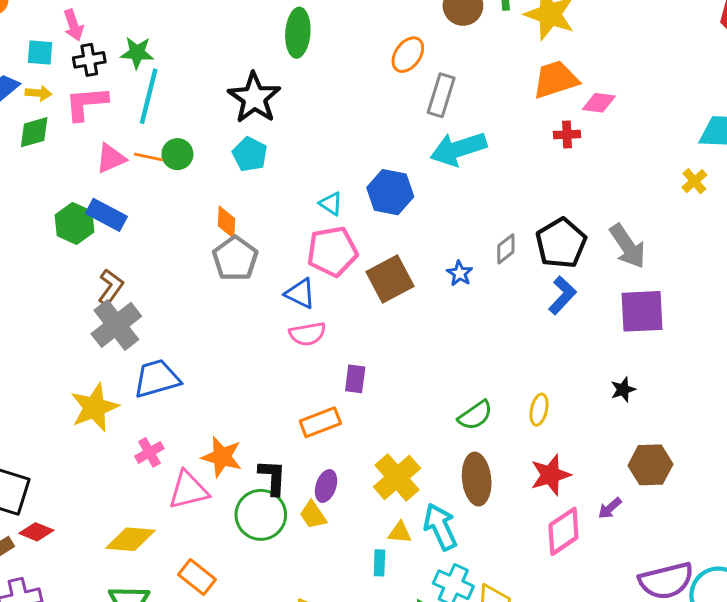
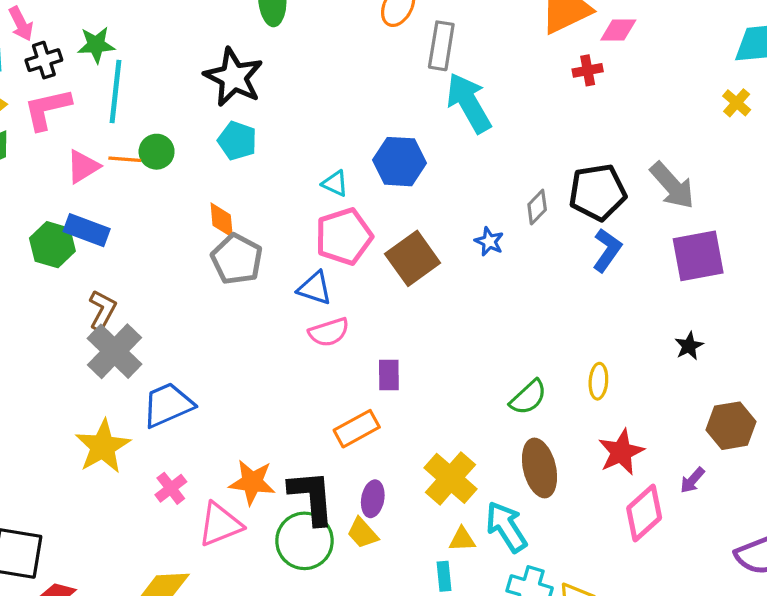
cyan arrow: (458, 149) -> (469, 103), turned 86
black pentagon: (561, 243) -> (598, 192), turned 30
black L-shape: (272, 477) -> (312, 497), size x1.4

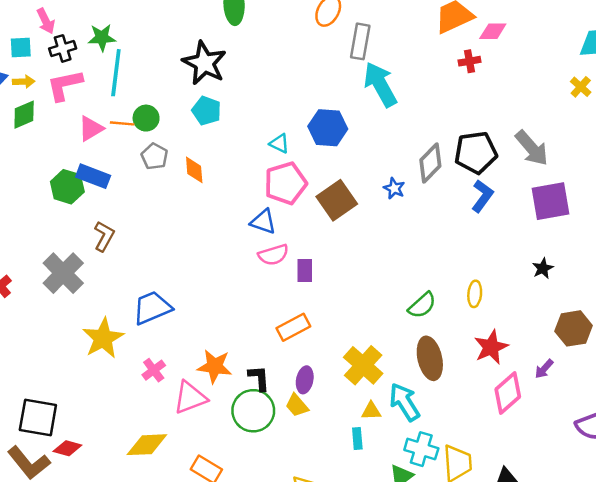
gray diamond: (537, 207) -> (430, 163), size x1.5
gray pentagon: (237, 259) -> (154, 156), moved, size x0.7
gray cross: (115, 351) -> (63, 273), moved
purple rectangle: (389, 375) -> (305, 271), moved
black L-shape: (312, 497) -> (259, 378), size x0.6

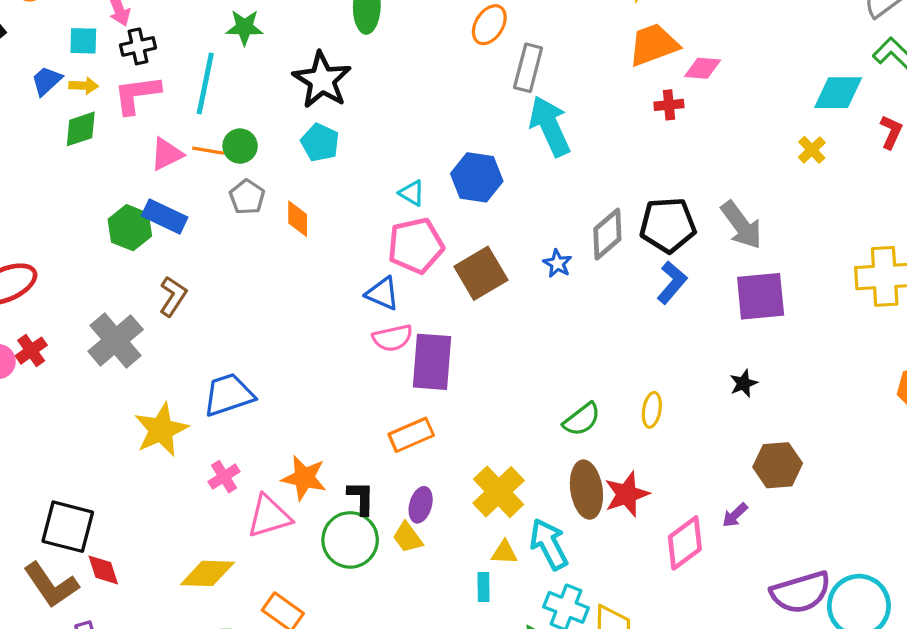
green star: (102, 38) -> (244, 27), moved
purple rectangle: (305, 271) -> (432, 362), size x1.8
red star: (491, 347) -> (627, 494), moved
red diamond: (67, 448) -> (103, 570), turned 52

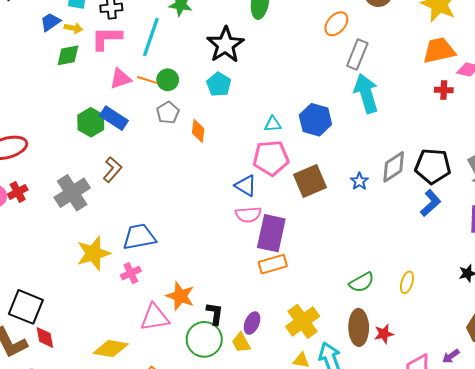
cyan triangle: (412, 193) -> (273, 124), turned -42
orange rectangle: (411, 435) -> (273, 264), moved
pink cross: (224, 477) -> (131, 273), moved
red star: (627, 494) -> (384, 334), size x0.7

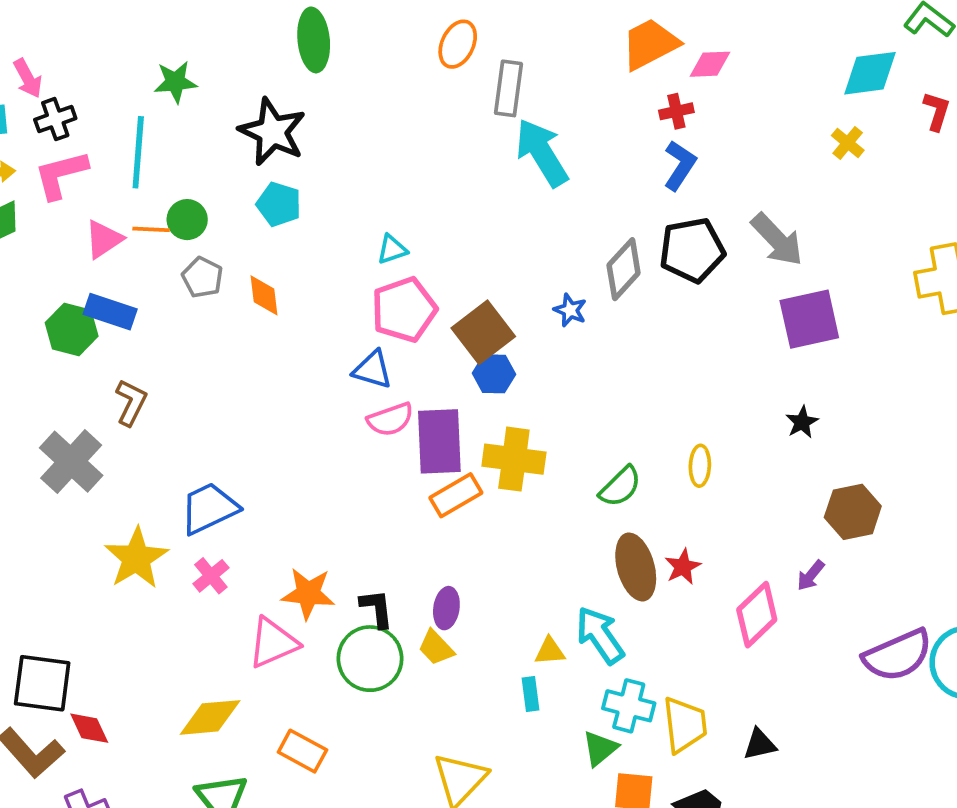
blue hexagon: (315, 120) -> (494, 374), moved, size x0.7
blue L-shape: (431, 203) -> (680, 165), moved
yellow cross: (303, 321) -> (514, 459), moved, turned -32

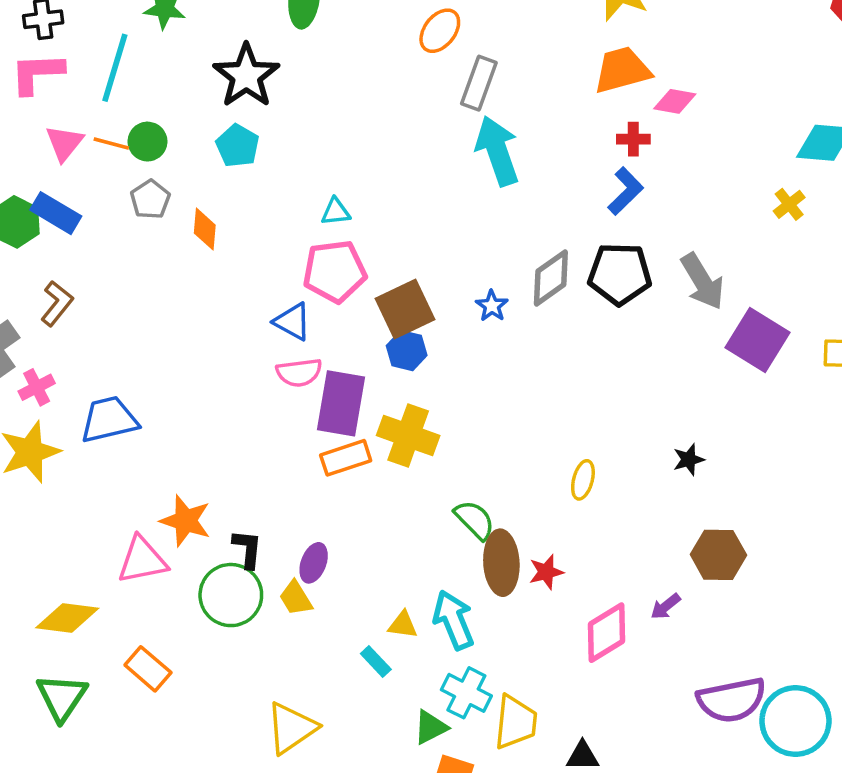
pink triangle: (104, 239) -> (64, 143), turned -30
purple square: (809, 319) -> (757, 340), moved, turned 32
green semicircle: (620, 487) -> (475, 520), moved, turned -102
pink cross: (211, 576) -> (37, 387), moved
cyan rectangle: (531, 694) -> (376, 661), turned -48

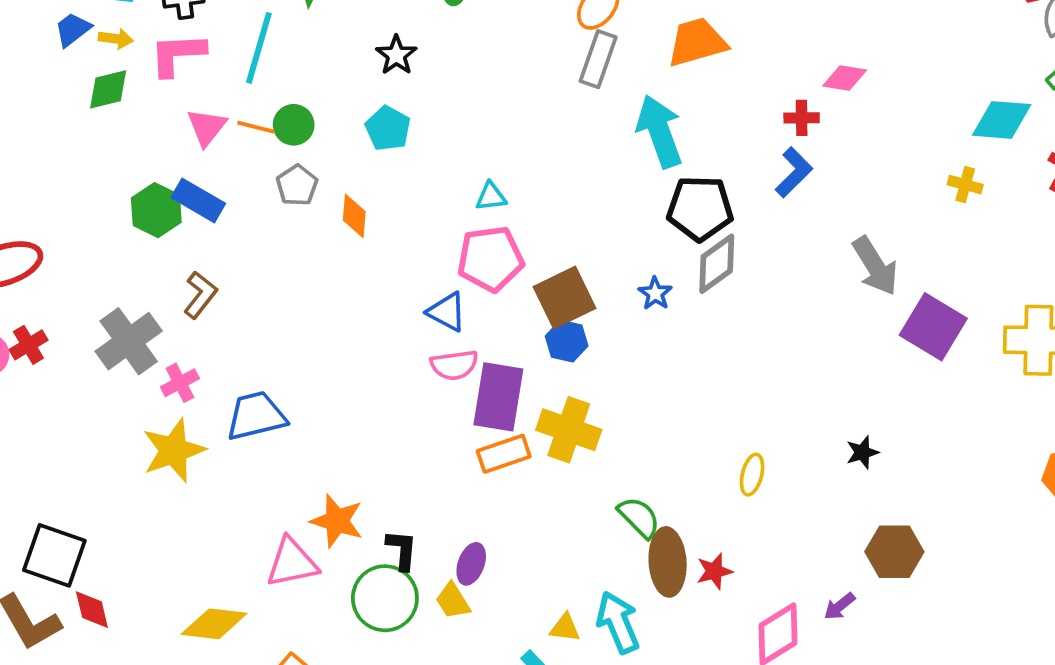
orange trapezoid: (622, 70) -> (697, 42), moved
black star: (246, 76) -> (396, 55), size x0.6
gray rectangle: (479, 83) -> (598, 59), moved
yellow cross: (789, 204) -> (965, 185), turned -36
black pentagon: (620, 274) -> (700, 208), moved

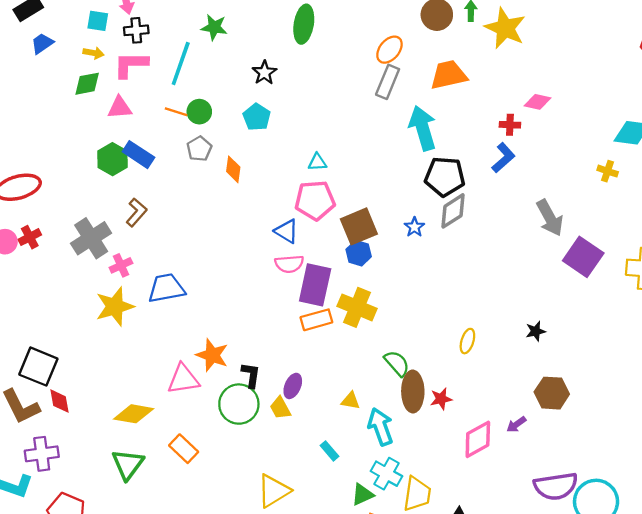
blue trapezoid: (73, 29) -> (42, 43), moved
pink triangle: (207, 127) -> (120, 108), moved, turned 44
yellow triangle: (565, 628) -> (350, 401), moved

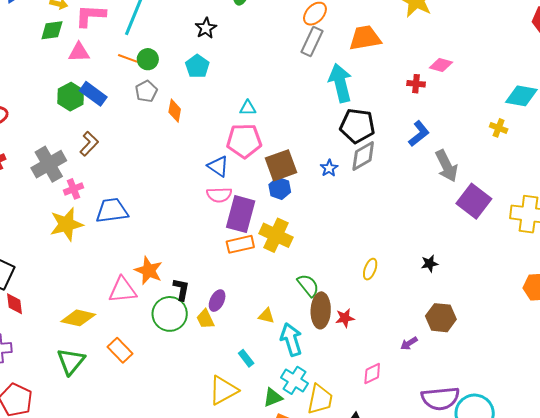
blue L-shape: (503, 158) -> (419, 134), moved
pink diamond: (478, 439) -> (372, 373), moved, size x0.7
yellow triangle: (274, 491) -> (223, 390), moved

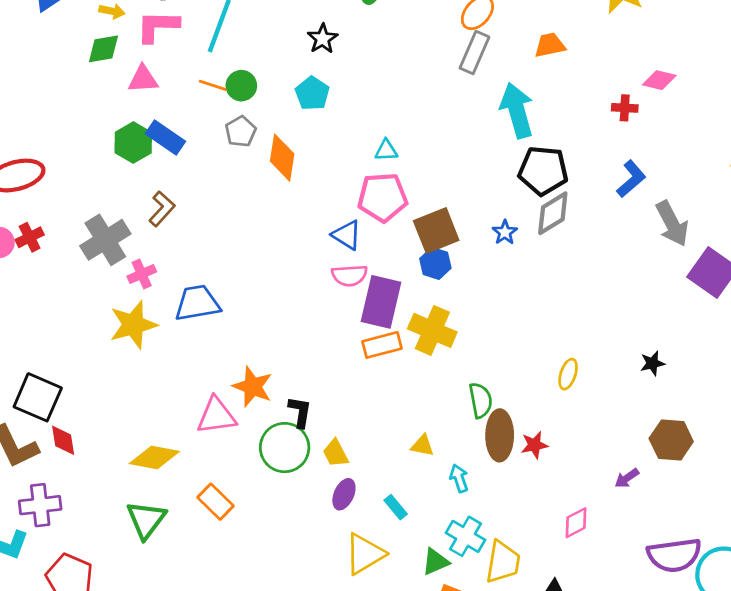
orange trapezoid: (365, 38) -> (550, 45), size x0.7
orange diamond: (175, 111) -> (282, 158), size x1.4
green semicircle: (308, 285) -> (481, 400), turned 30
purple ellipse: (217, 301) -> (344, 494), moved
cyan arrow: (291, 340) -> (459, 478), size x0.6

